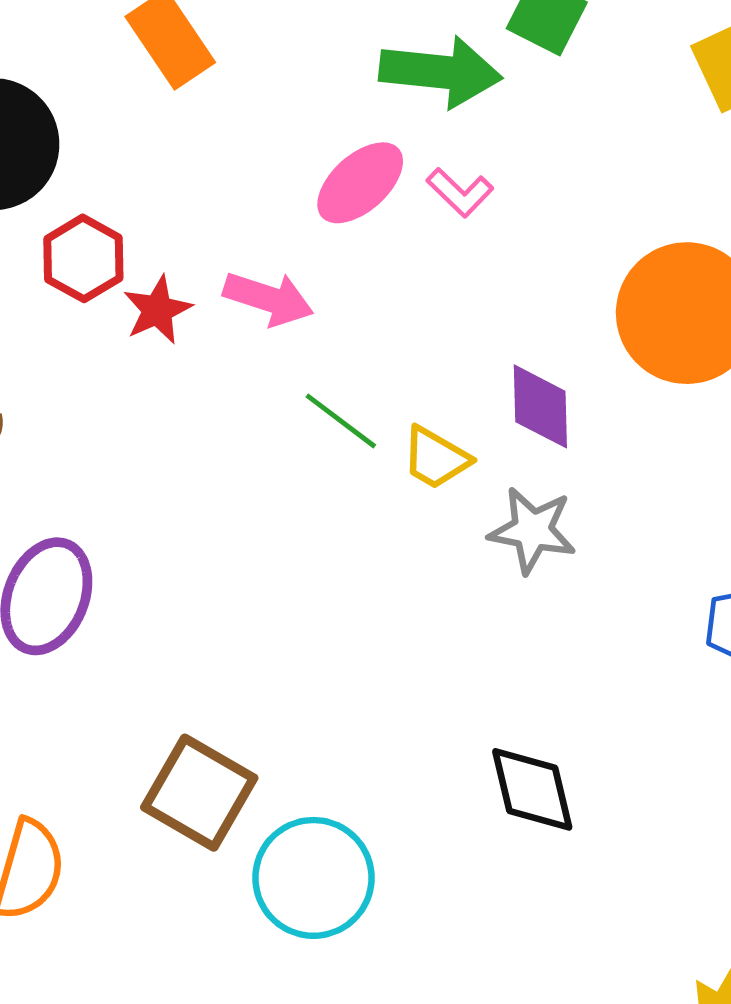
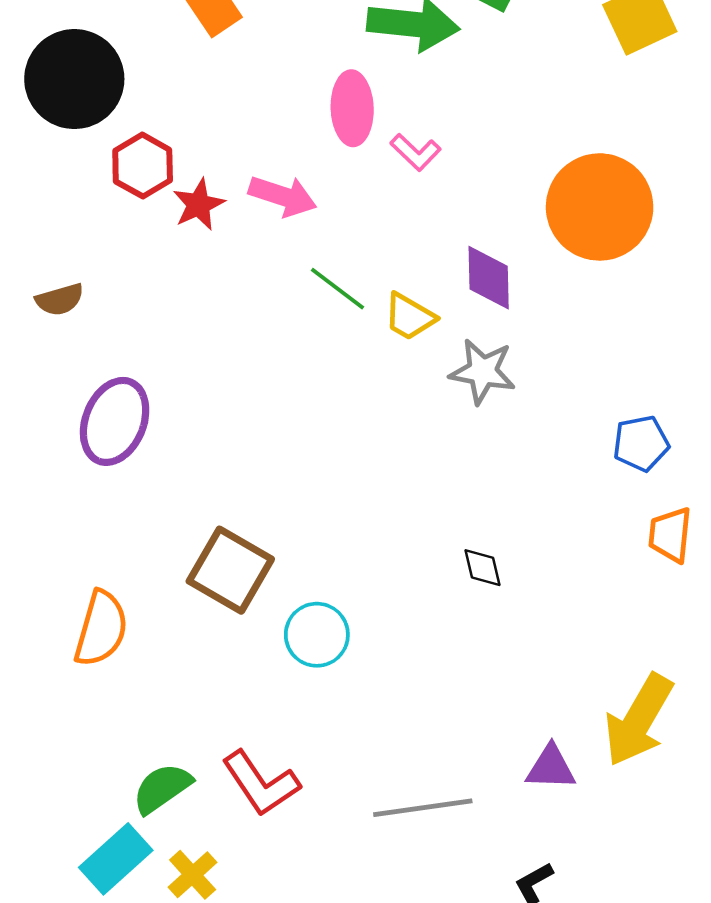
pink ellipse: (360, 183) -> (352, 108), turned -50
pink L-shape: (460, 192) -> (416, 152), moved
black diamond: (532, 789) -> (483, 568), size x0.6
cyan circle: (313, 878) -> (317, 635), size x0.7

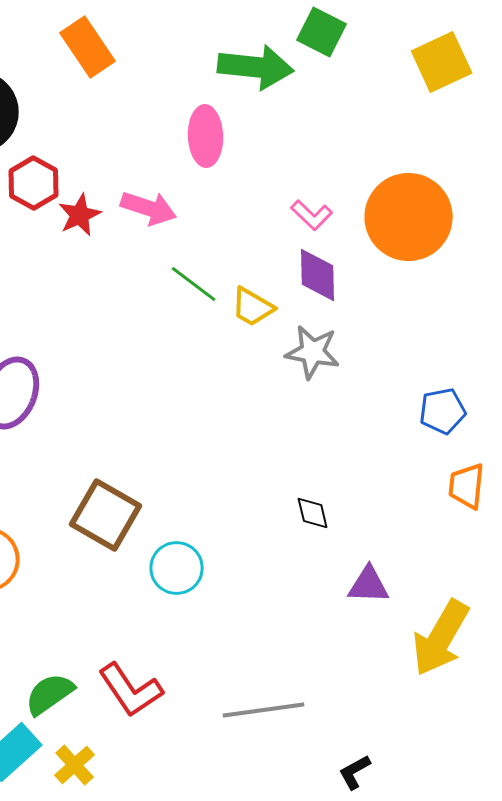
pink L-shape: (416, 152) -> (312, 215), moved
purple triangle: (551, 768) -> (369, 585), moved

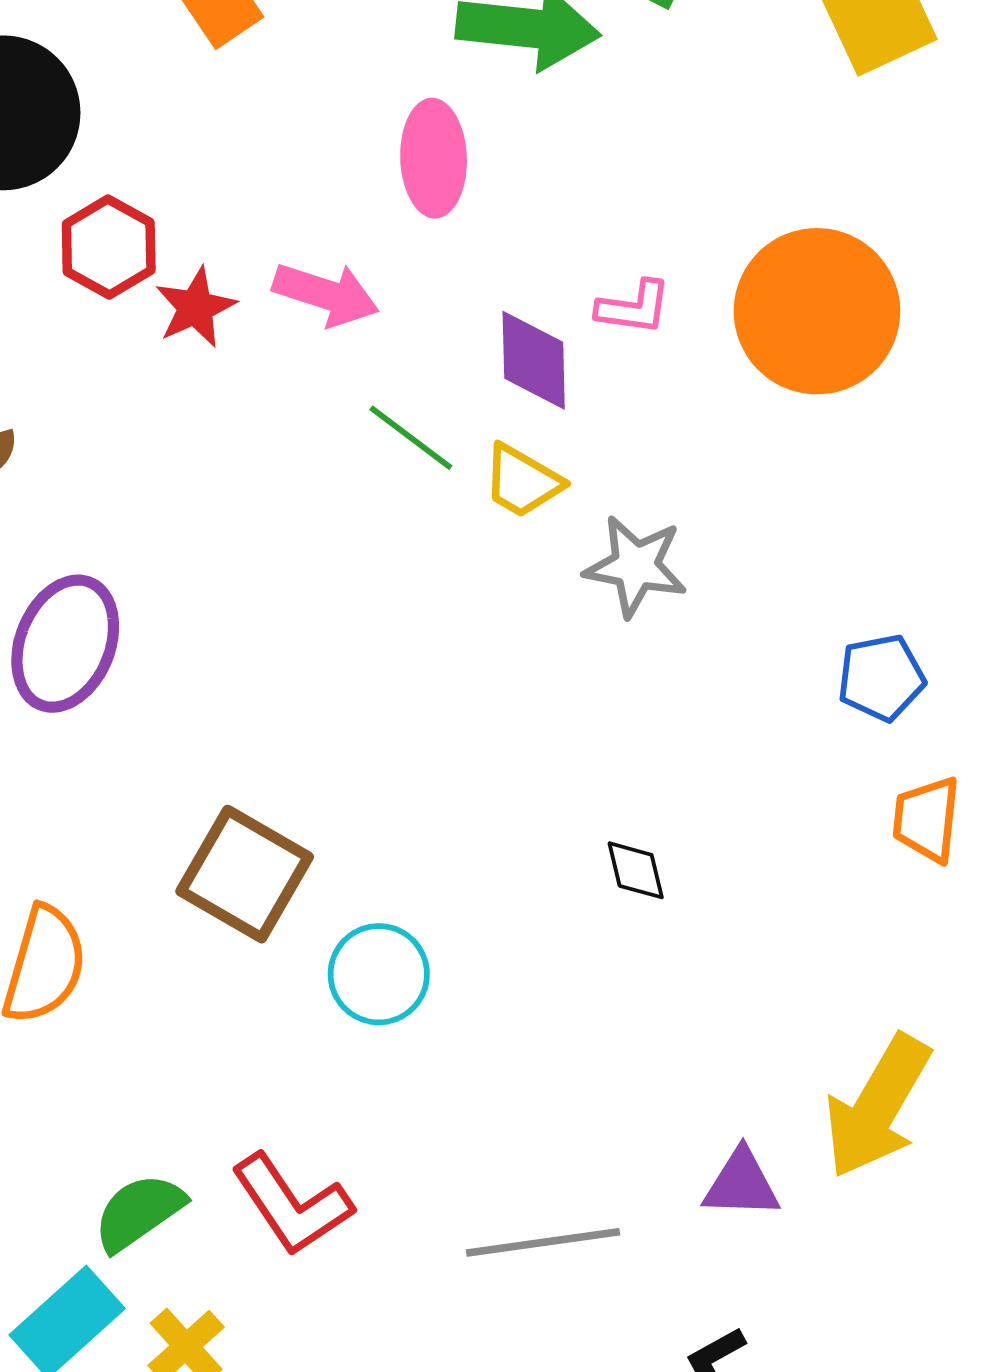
pink L-shape: (312, 215) -> (634, 307), turned -36
purple diamond: (318, 275) -> (534, 360), moved
purple triangle: (369, 585) -> (741, 1184), moved

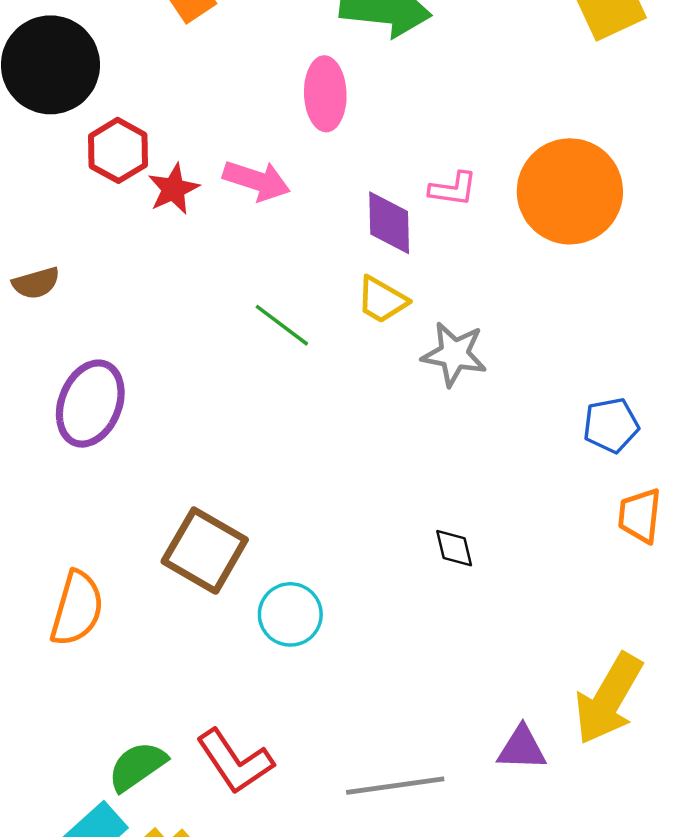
green line: (411, 438) -> (282, 325), moved

